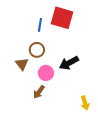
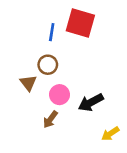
black arrow: (69, 63) -> (91, 102), moved
yellow arrow: (85, 103) -> (110, 134), turned 72

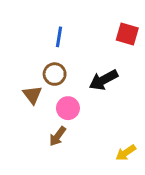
red square: (80, 23) -> (127, 34), moved, size x0.7
black arrow: (91, 102) -> (104, 80), moved

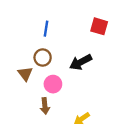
brown arrow: (58, 136) -> (45, 106), turned -42
yellow arrow: (126, 153) -> (82, 119), moved

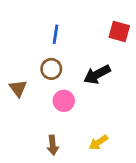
brown triangle: (25, 74) -> (18, 88), moved
brown arrow: (45, 106) -> (53, 145), moved

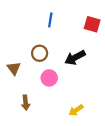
blue line: (55, 34) -> (50, 20), moved
brown arrow: (53, 145) -> (26, 103), moved

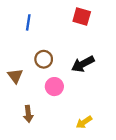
blue line: (50, 20) -> (28, 22), moved
red square: (92, 24) -> (82, 16), moved

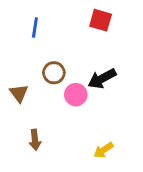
pink circle: (54, 87) -> (76, 95), moved

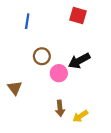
brown triangle: (19, 93) -> (15, 88), moved
brown arrow: (35, 140) -> (60, 108), moved

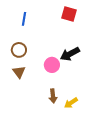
brown circle: (42, 56) -> (19, 50), moved
brown triangle: (15, 88) -> (19, 72), moved

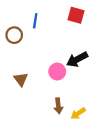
blue line: (24, 19) -> (35, 21), moved
brown circle: (19, 50) -> (14, 35), moved

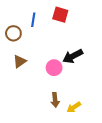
red square: (76, 15) -> (60, 15), moved
brown triangle: (21, 79) -> (20, 61), moved, turned 32

